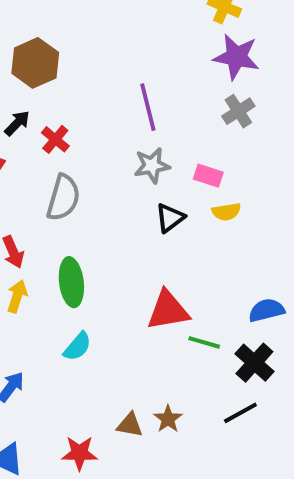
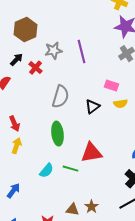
gray star: (152, 165) -> (54, 51), moved
gray semicircle: (63, 198) -> (60, 97), moved
green ellipse: (71, 282) -> (58, 134), moved
green line: (204, 342) -> (70, 169), moved

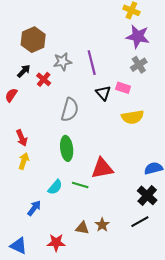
pink rectangle: (112, 86) -> (123, 88), moved
yellow semicircle: (120, 104) -> (133, 117), size x1.5
black triangle: (92, 107) -> (103, 93), moved, turned -35
blue arrow: (14, 191) -> (34, 208), moved

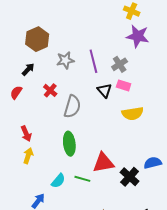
gray cross: (139, 65) -> (120, 64), moved
red cross: (44, 79) -> (50, 90), moved
black cross: (147, 195) -> (130, 177), moved

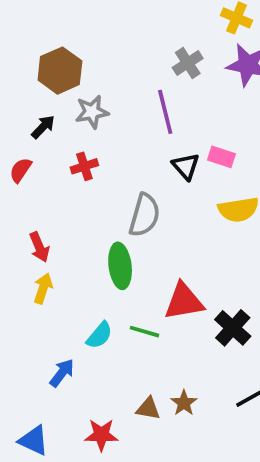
gray star: (65, 60) -> (92, 112), moved
gray cross: (120, 64) -> (188, 63), moved
red cross: (50, 90) -> (84, 166), turned 32
gray semicircle: (72, 106) -> (144, 215), moved

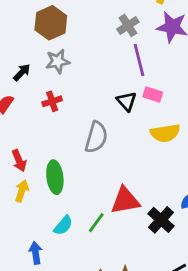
brown hexagon: (60, 71) -> (51, 23), moved
purple line: (165, 112) -> (139, 60), moved
green ellipse: (120, 266) -> (55, 177), moved
green line: (144, 332) -> (96, 223), turned -70
blue arrow: (62, 373) -> (36, 253), turned -45

